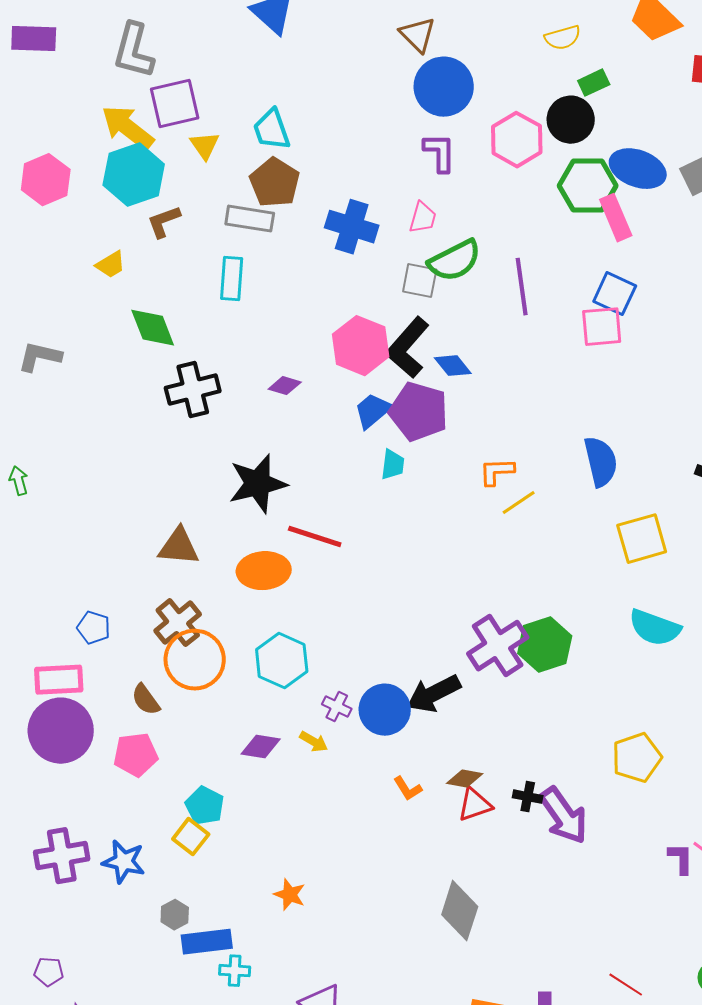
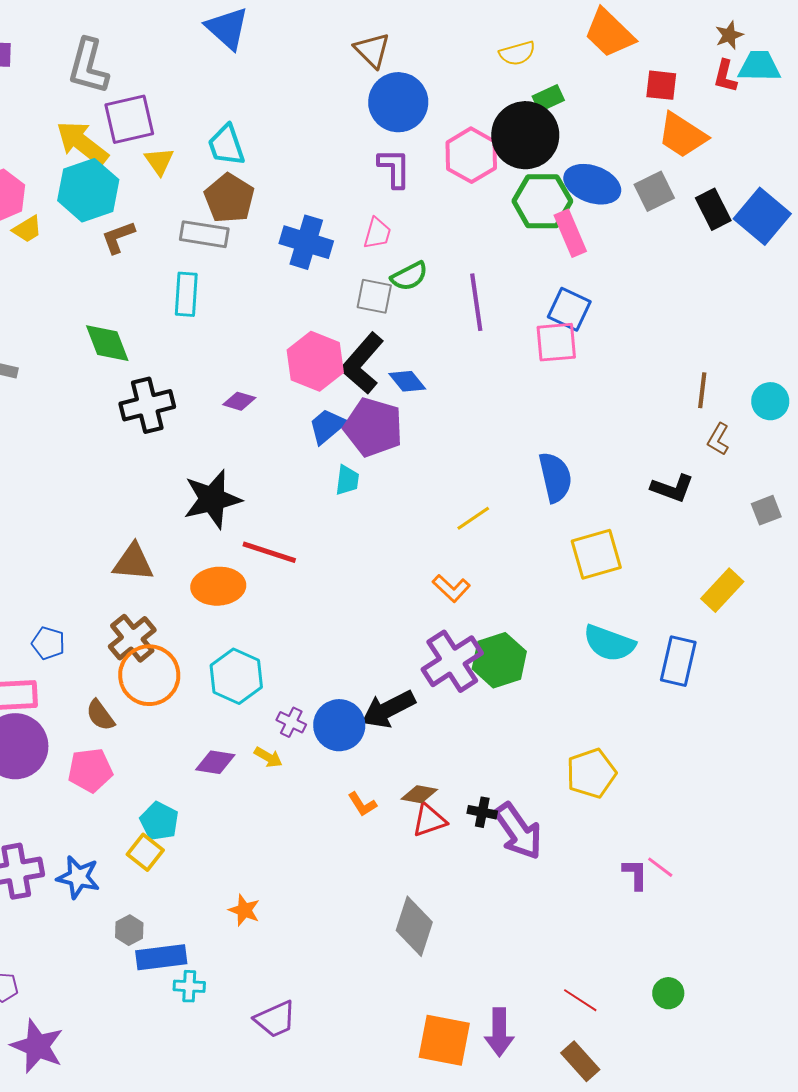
black circle: (571, 120) -> (525, 135), size x1.4
green semicircle: (455, 261) -> (409, 276), size x0.7
yellow trapezoid: (111, 265) -> (27, 229), moved
orange L-shape: (497, 472) -> (451, 588), moved, turned -135

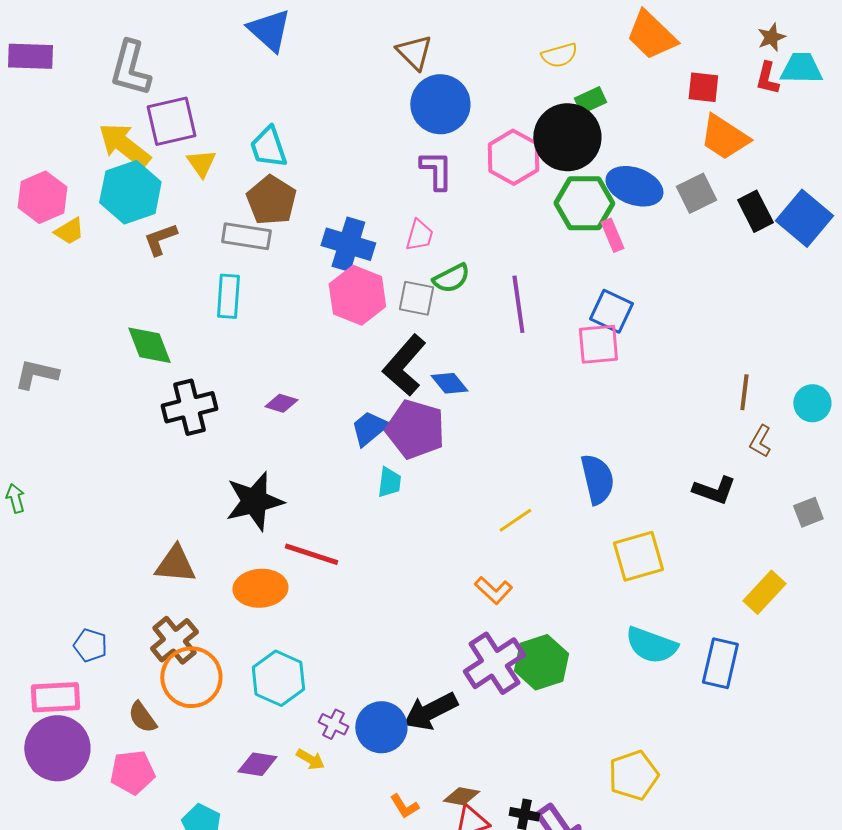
pink rectangle: (570, 233) -> (612, 235), size x0.7
pink hexagon: (315, 361) -> (357, 295), moved

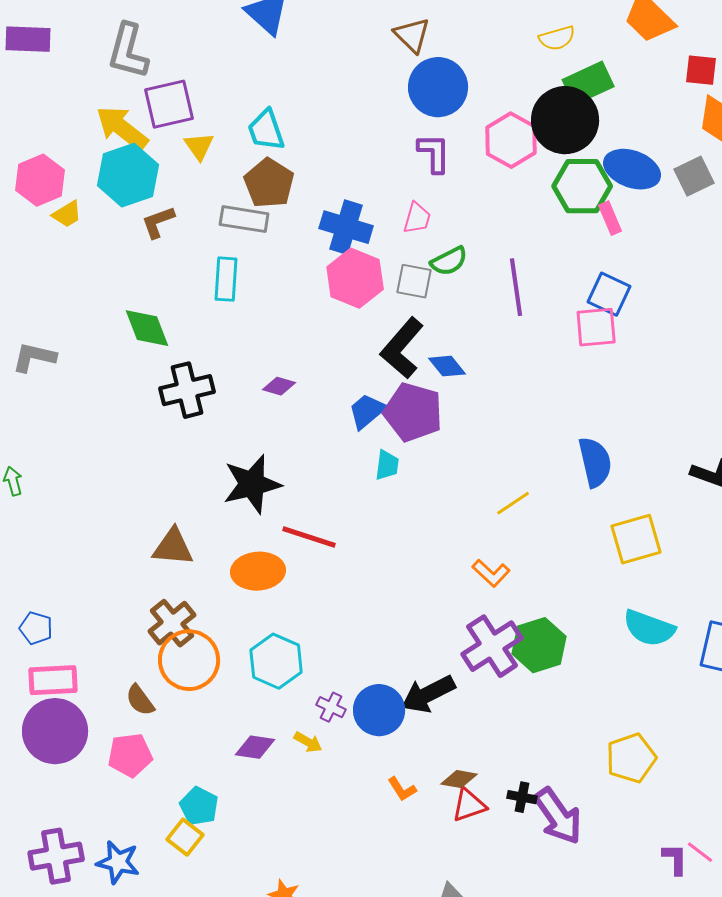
green rectangle: (590, 100) -> (588, 83), size x1.6
blue pentagon: (90, 645) -> (36, 628), moved

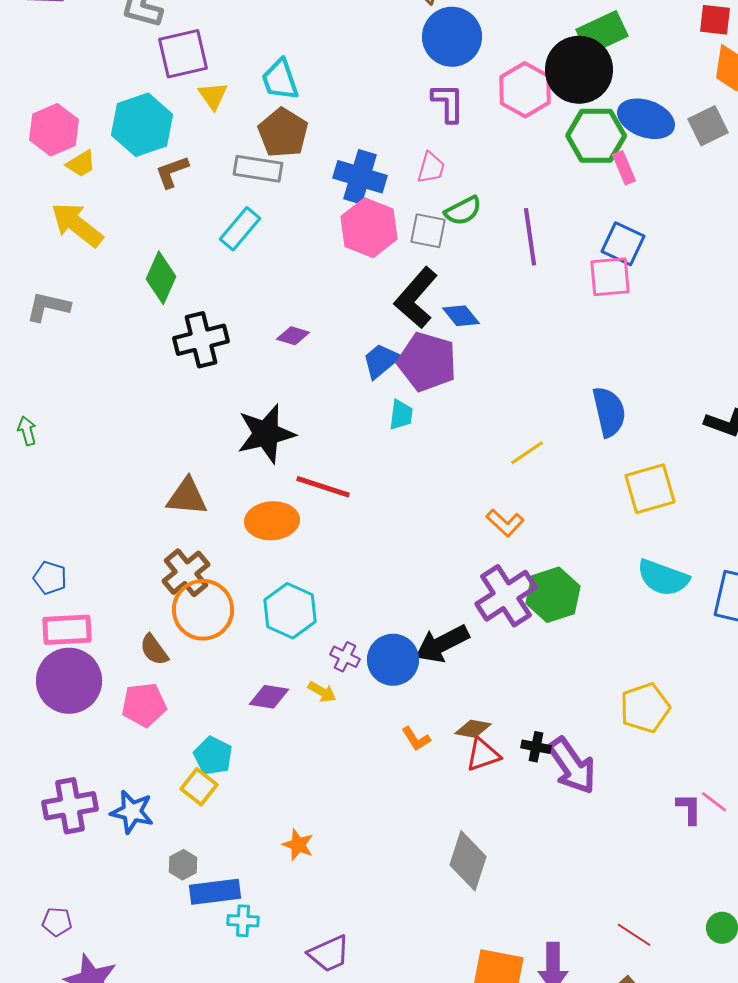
yellow arrow: (122, 128) -> (77, 225), moved
cyan rectangle: (226, 279) -> (240, 229), turned 36
green diamond: (147, 328) -> (161, 278), turned 45

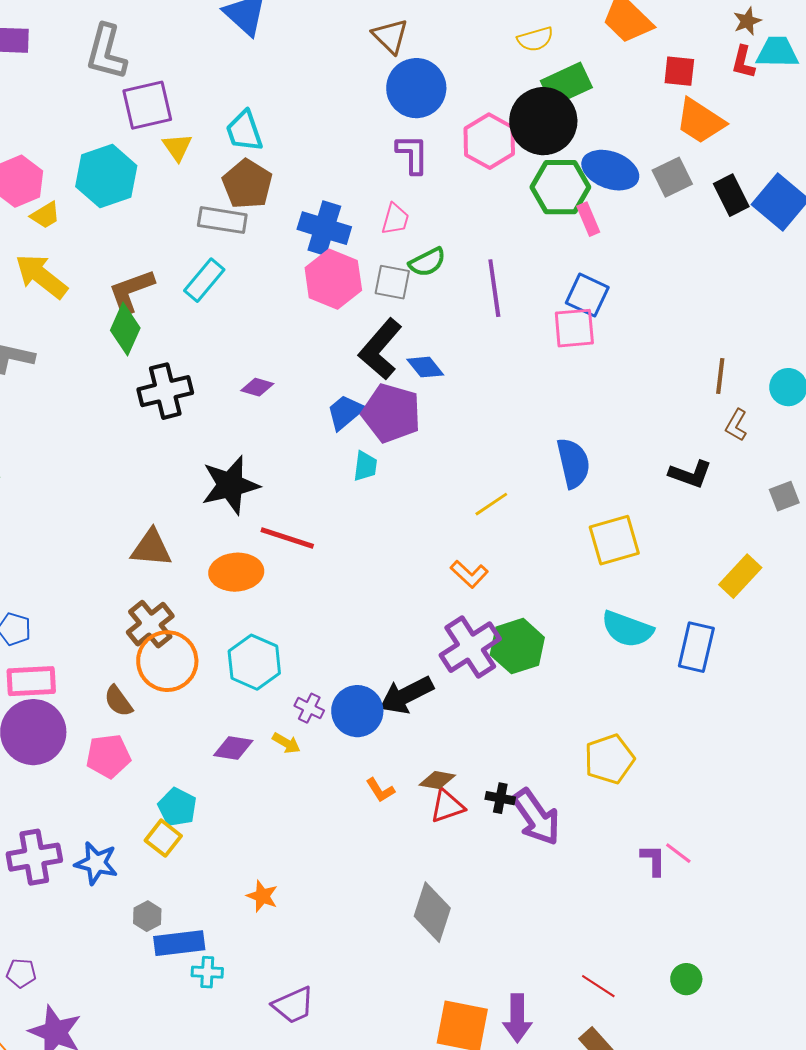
brown L-shape: (172, 172) -> (131, 291), moved, size x1.4

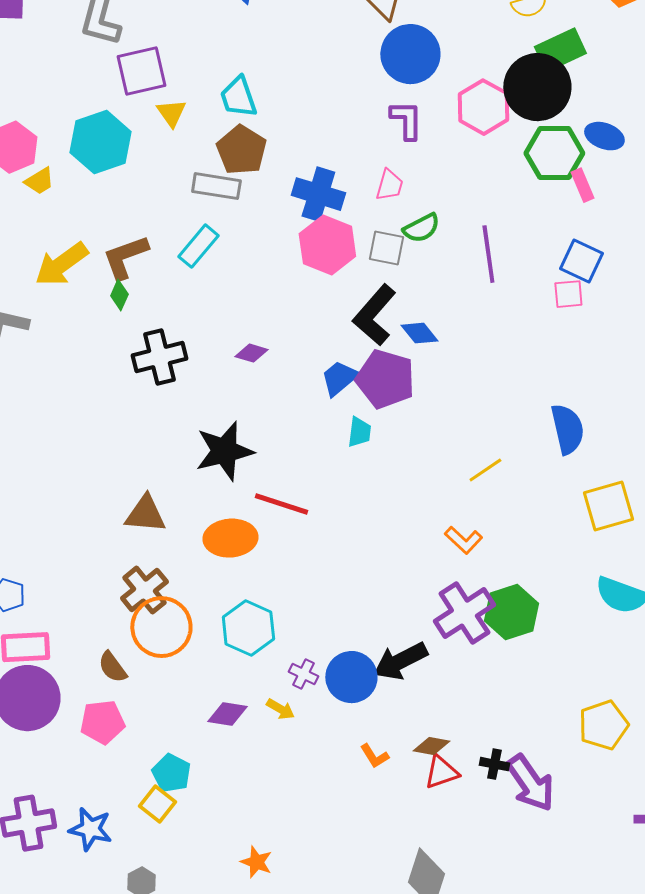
blue ellipse: (610, 170) -> (604, 136), size x0.7
yellow arrow: (41, 276) -> (61, 264), moved, turned -74
pink square: (574, 328) -> (568, 294), size x0.7
green diamond: (125, 329) -> (119, 295), size x0.6

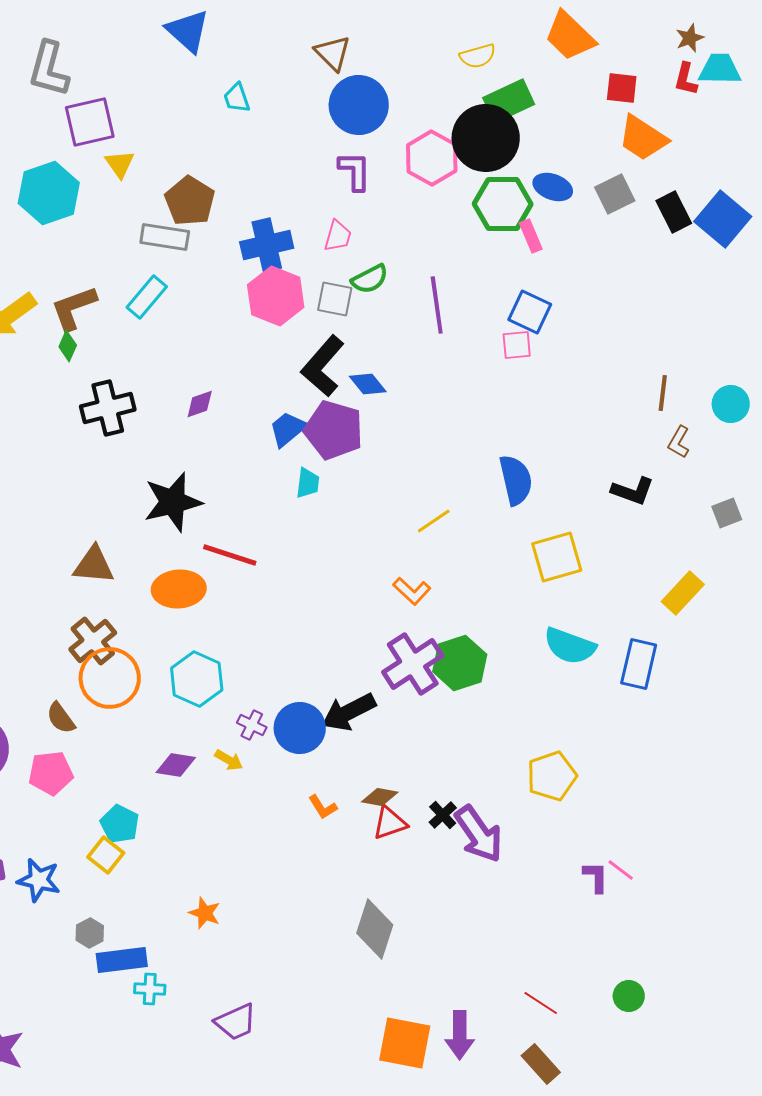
cyan trapezoid: (238, 97) -> (237, 98), moved, size x0.7
blue cross: (318, 194) -> (267, 245), turned -30
purple diamond: (251, 353) -> (200, 404), turned -36
black cross: (494, 764) -> (443, 815), turned 36

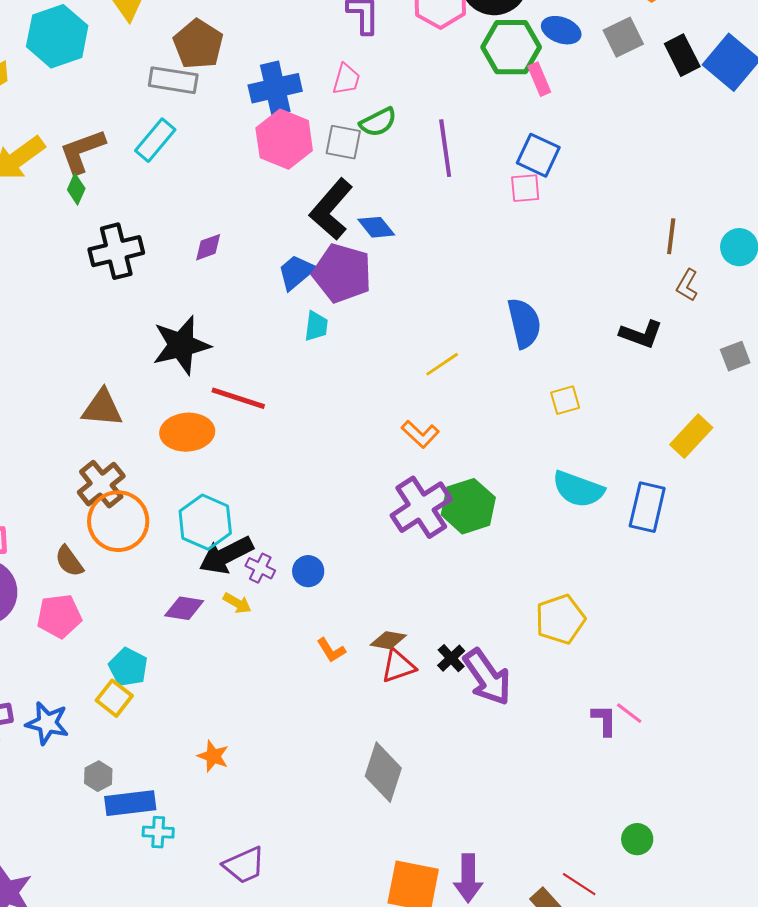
yellow square: (557, 557) -> (565, 400), size x0.6
black arrow: (349, 712) -> (226, 555), moved
blue circle: (300, 728) -> (308, 571), size x0.6
red line: (541, 1003) -> (579, 884), moved

